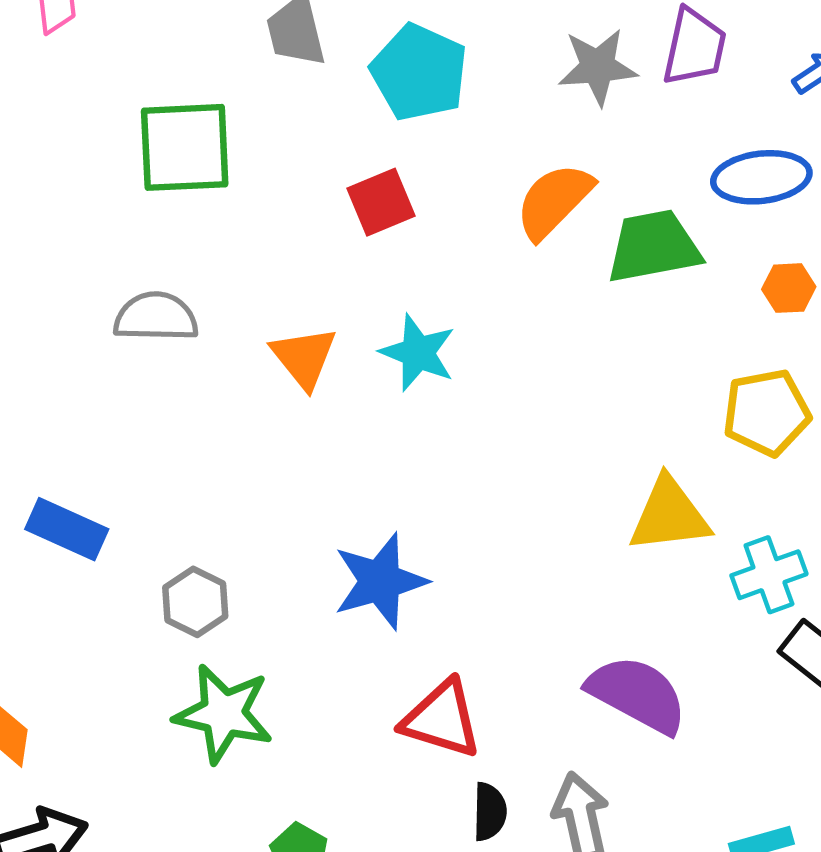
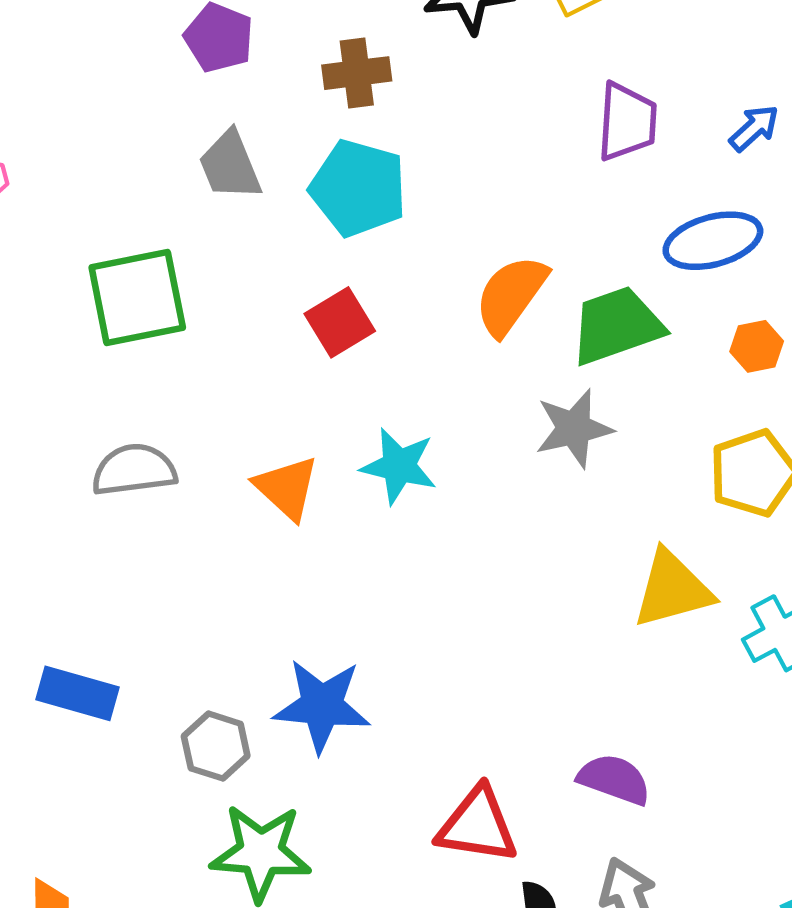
gray star: (598, 67) -> (574, 428), moved
blue star: (380, 581) -> (322, 706), moved, turned 30
purple semicircle: (637, 694) -> (614, 779), moved, size x0.7

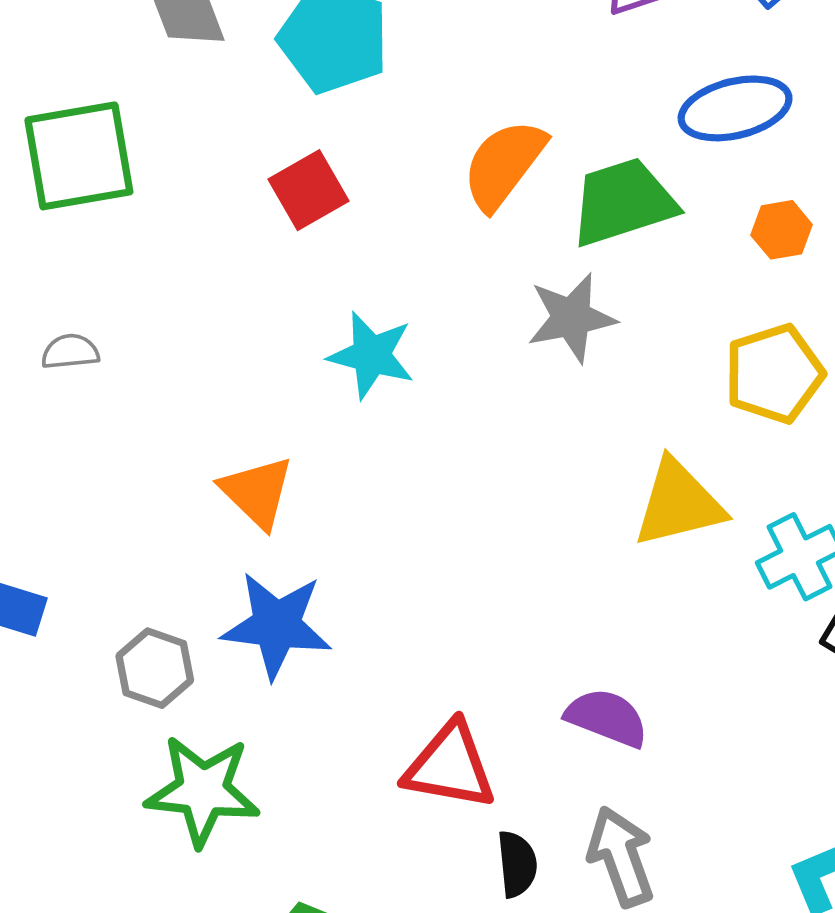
gray semicircle: (134, 470) -> (70, 352), size x0.6
orange triangle: (287, 488) -> (257, 492), moved

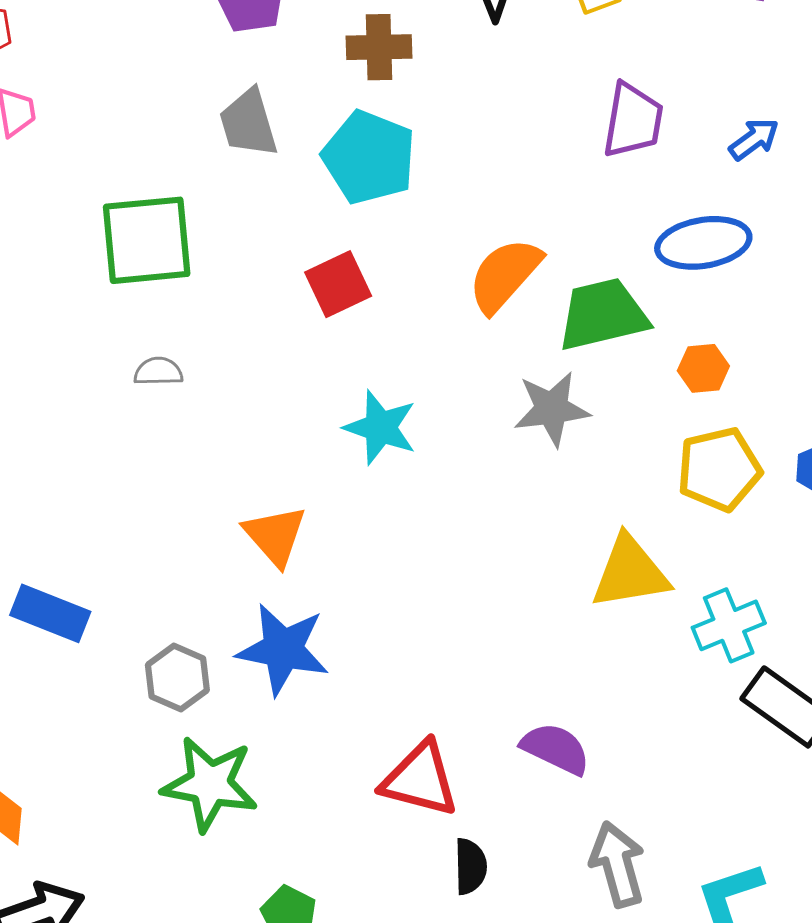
orange hexagon: (782, 230) -> (703, 368), moved
gray semicircle: (70, 352) -> (158, 371), moved
gray arrow: (621, 857) -> (617, 864), moved

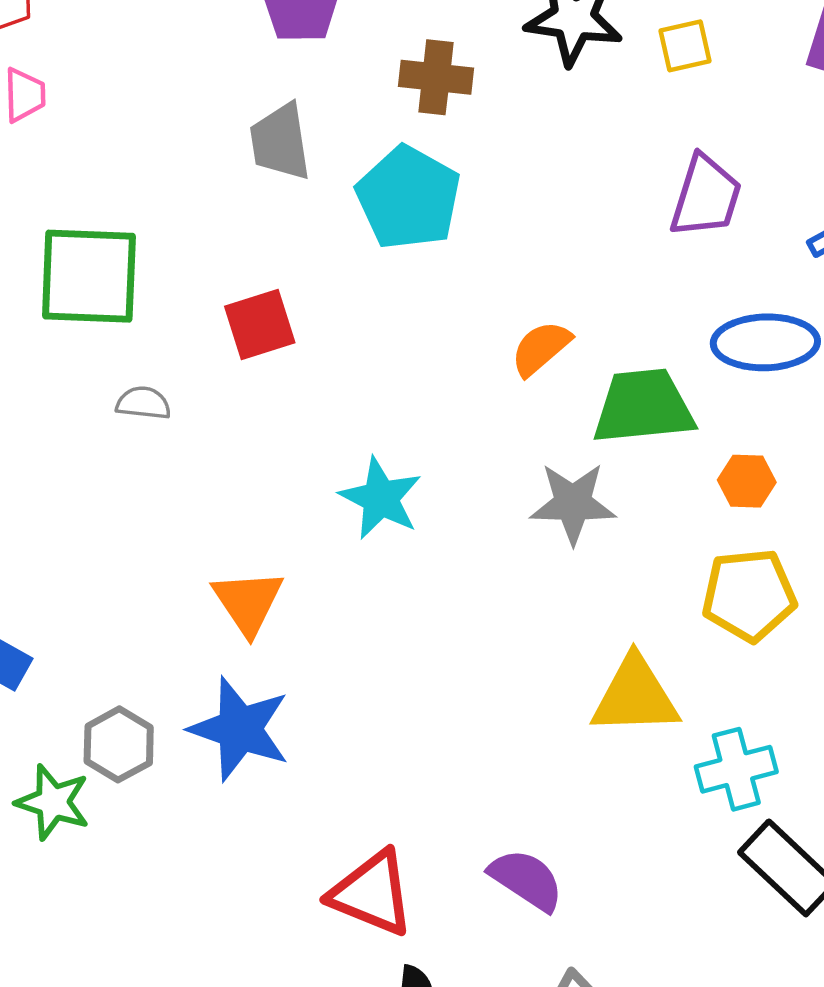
green square: (147, 240) -> (89, 276), moved
orange semicircle: (505, 275) -> (541, 348), size x0.7
red square: (338, 284) -> (260, 324), moved
green star: (210, 784) -> (53, 802), moved, size x0.7

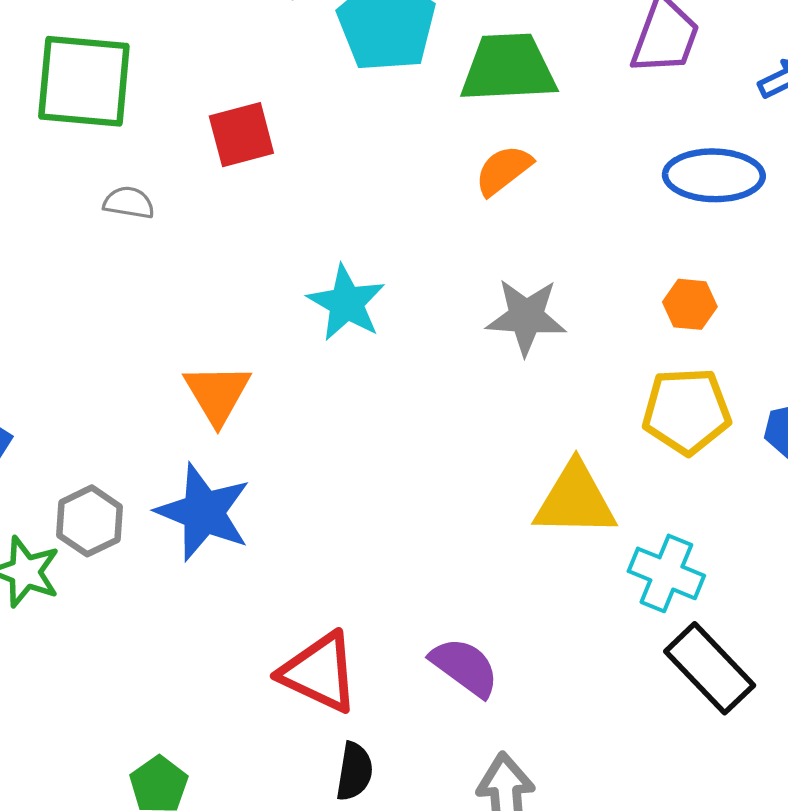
green trapezoid: (643, 407) -> (508, 68), moved
cyan cross: (736, 769) -> (666, 573), turned 34

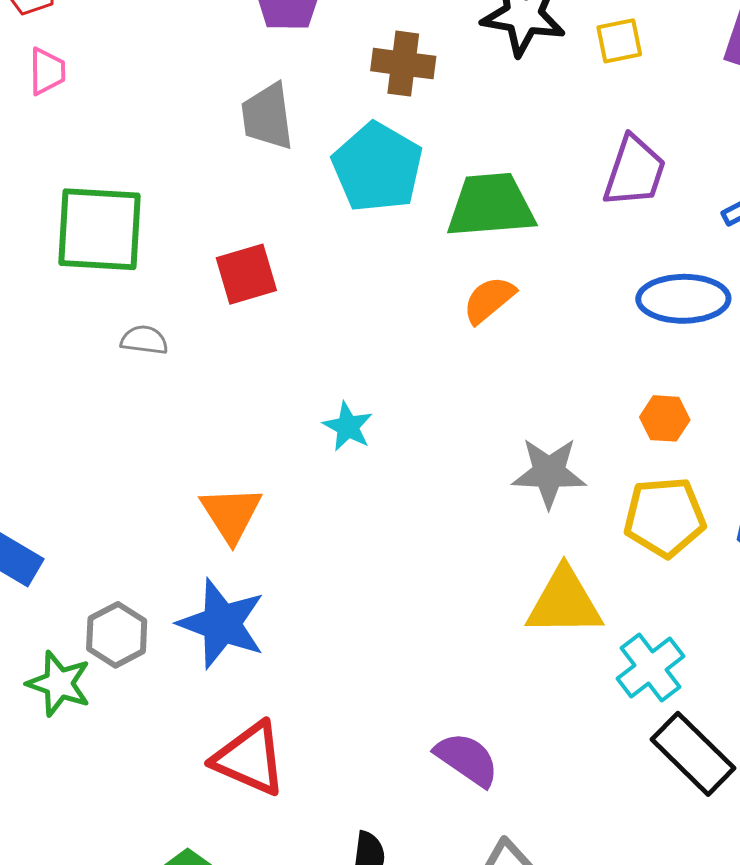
cyan star: (346, 303) -> (348, 427), size x0.7
gray star: (526, 317) -> (549, 473), moved
cyan cross: (666, 573) -> (650, 667), turned 32
red triangle: (319, 672) -> (250, 759), moved

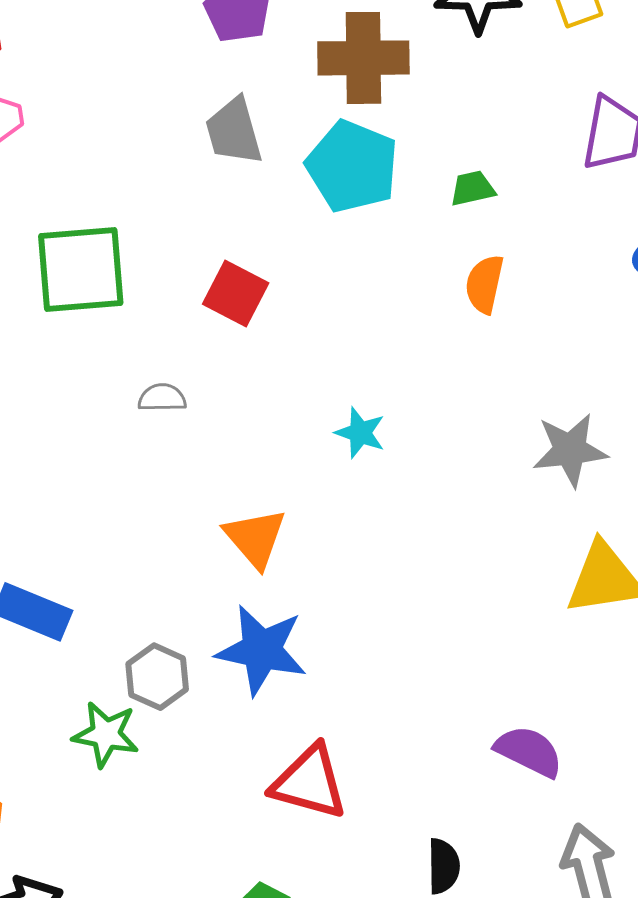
brown cross: (403, 64) -> (363, 58), size x1.4
green trapezoid: (491, 205) -> (472, 188), size x0.5
red square: (246, 274) -> (236, 293), turned -38
orange semicircle: (489, 300) -> (484, 284), turned -30
gray semicircle: (144, 340) -> (162, 398), moved

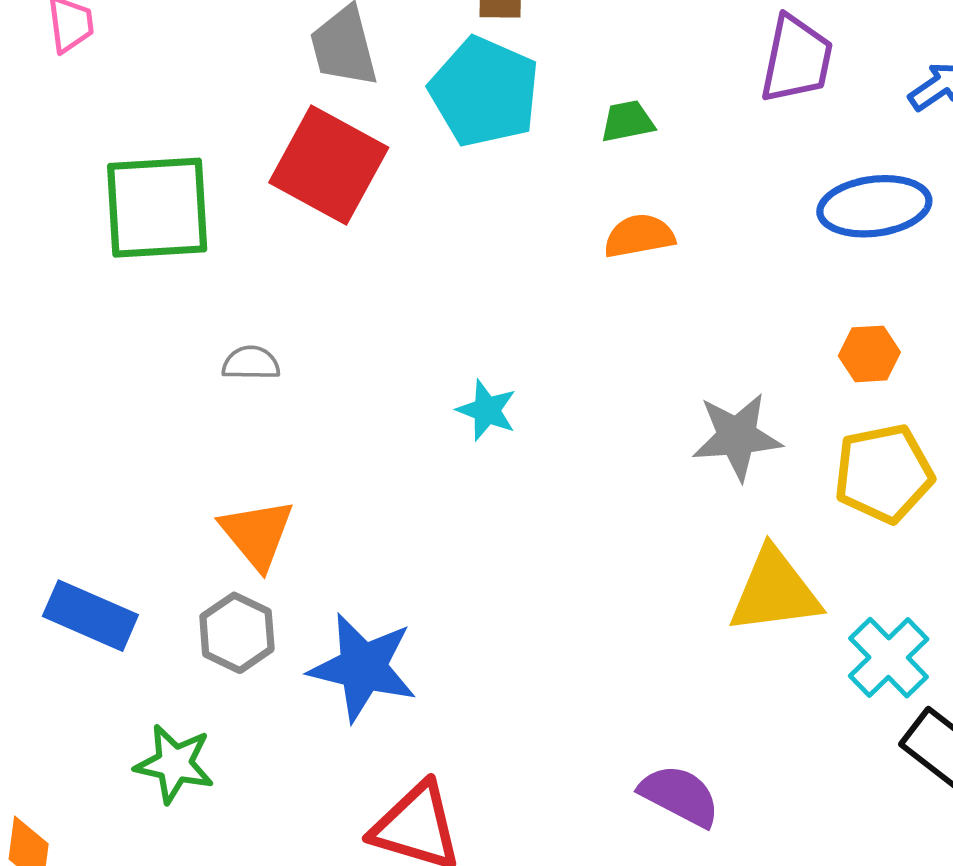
orange semicircle: (484, 284) -> (639, 236), turned 66
red square: (236, 293) -> (329, 165), moved, size x1.5
orange triangle: (255, 538) -> (257, 534), moved
gray hexagon: (157, 677) -> (237, 633), moved

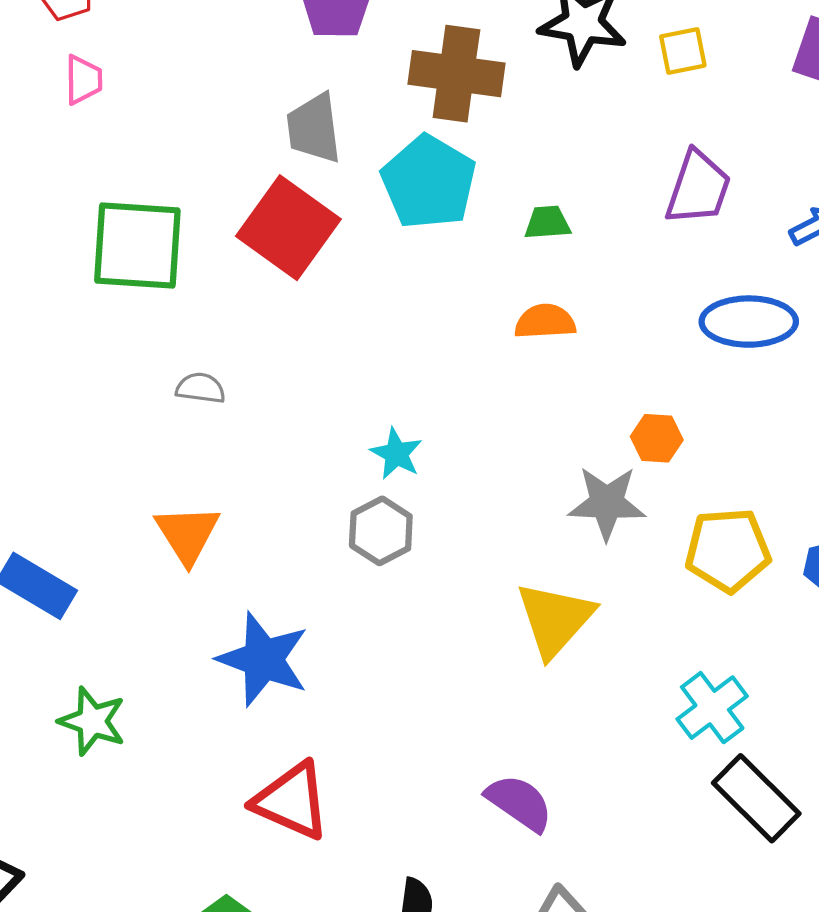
orange hexagon: (869, 354) -> (657, 438), moved
yellow triangle: (775, 591) -> (555, 619), moved, turned -48
gray hexagon: (237, 633) -> (381, 531), moved

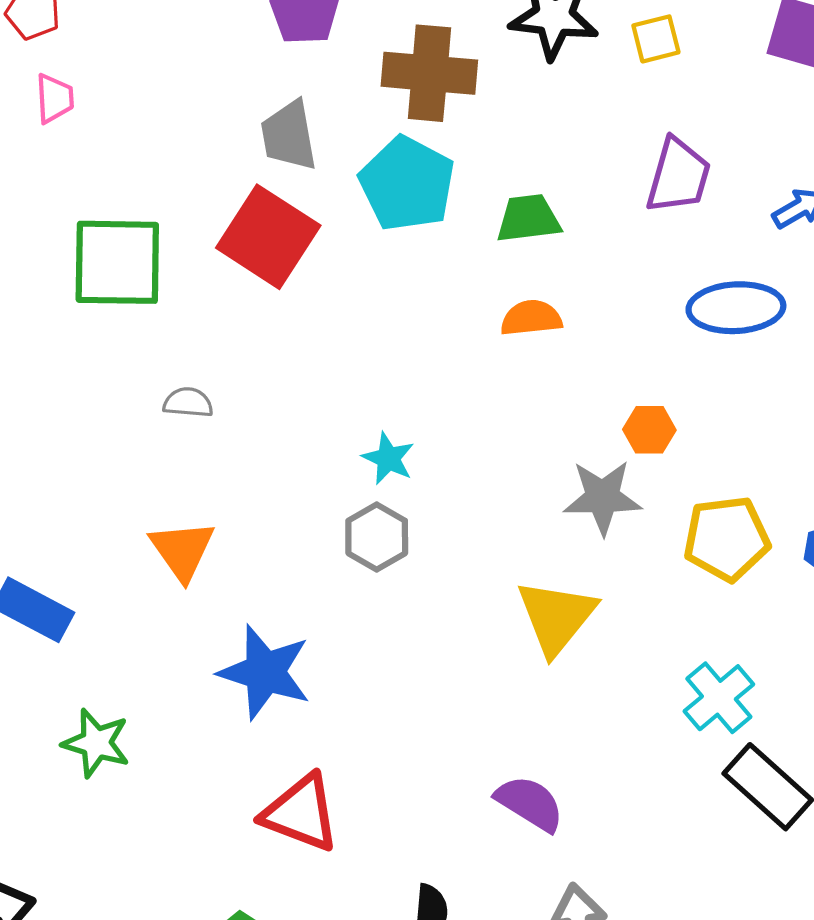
green trapezoid: (547, 223) -> (528, 218), size x1.4

